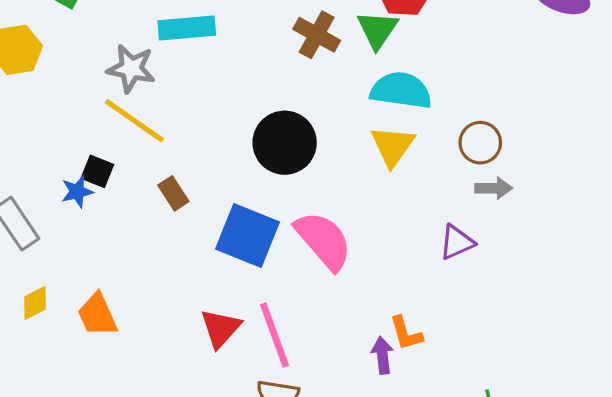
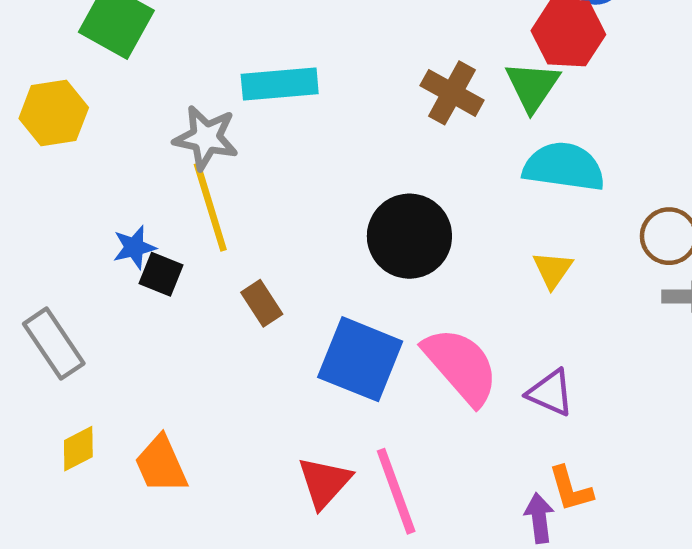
yellow line: (135, 121) -> (210, 207), turned 38
yellow triangle: (393, 146) -> (553, 270), moved, size x0.7
blue star: (77, 192) -> (134, 247), moved
purple triangle: (457, 242) -> (550, 393), moved, turned 48

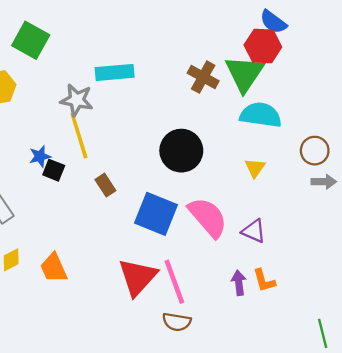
green triangle: (533, 86) -> (245, 74), size x1.4
red triangle: (324, 482) -> (138, 277), size x1.4
purple arrow: (539, 518) -> (239, 283), moved

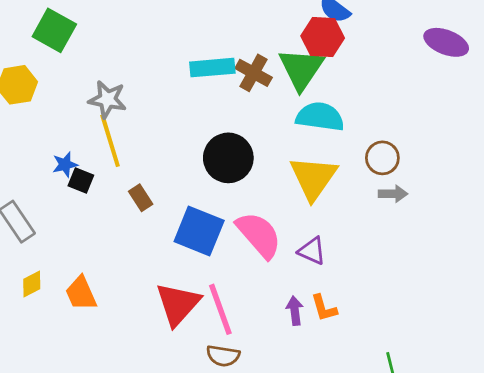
cyan rectangle: (115, 72) -> (212, 68), moved
yellow triangle: (255, 168) -> (313, 178), size x2.0

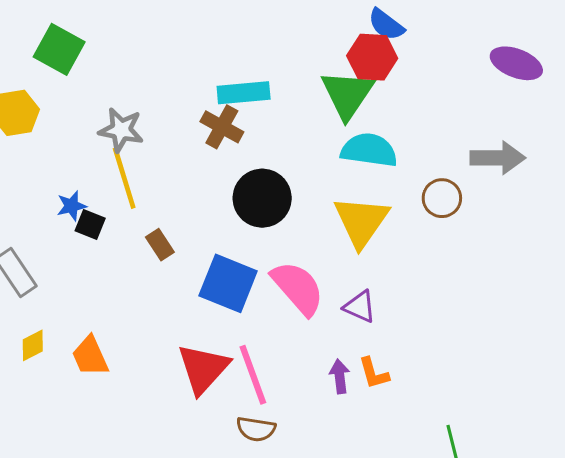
brown cross: (254, 73) -> (222, 127), moved
gray arrow: (393, 194) -> (498, 158), moved, size x1.6

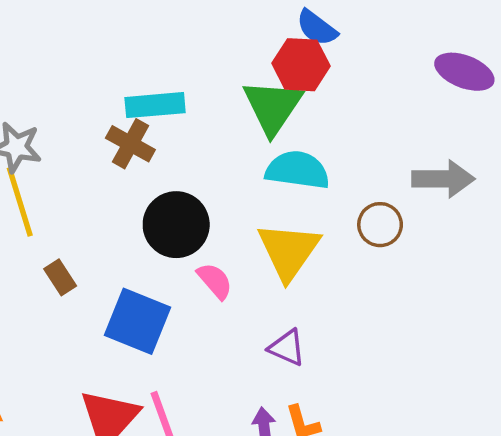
pink semicircle: (298, 288) -> (215, 281), moved, size x0.6

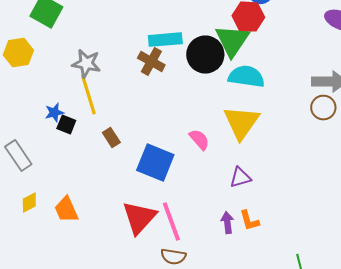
black circle: (176, 225) -> (205, 55), moved
brown circle: (380, 225) -> (323, 108), moved
purple triangle: (287, 348) -> (240, 178), turned -40

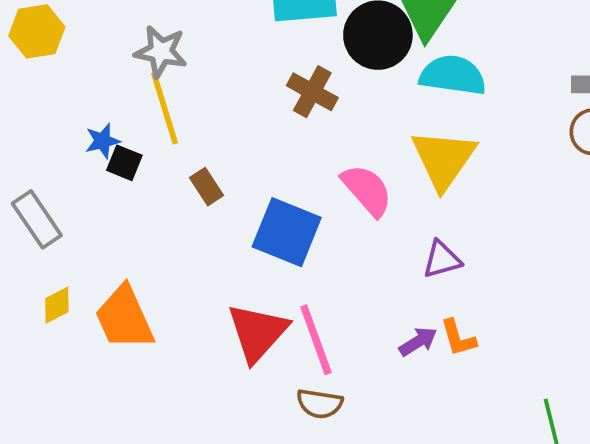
brown cross: (151, 62) -> (312, 92), moved
pink semicircle: (199, 140) -> (367, 190), size x1.4
orange trapezoid: (66, 210) -> (124, 318), size x1.4
purple arrow: (227, 223) -> (418, 342), turned 65

